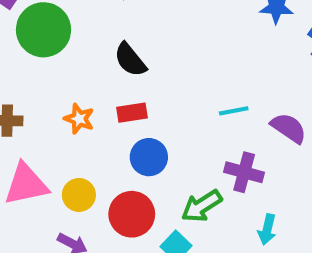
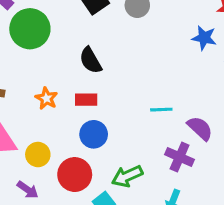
purple cross: (244, 172) -> (180, 157), moved

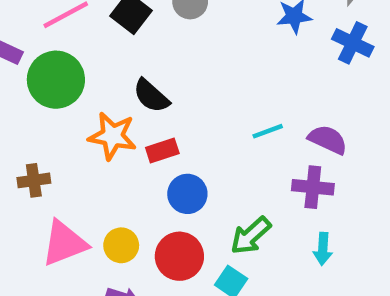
orange star: (46, 98) -> (113, 136), moved, size x1.5

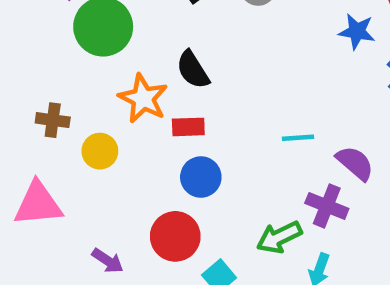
green arrow: (251, 236) -> (279, 237), moved
pink triangle: (64, 243) -> (38, 204), moved
yellow circle: (121, 245) -> (100, 151), moved

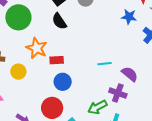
black semicircle: (193, 70) -> (59, 21), moved

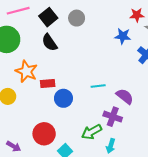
blue circle: (63, 82) -> (63, 98), moved

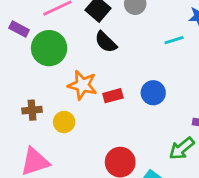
cyan line: (98, 86) -> (174, 40), moved
blue circle: (63, 98) -> (153, 93), moved

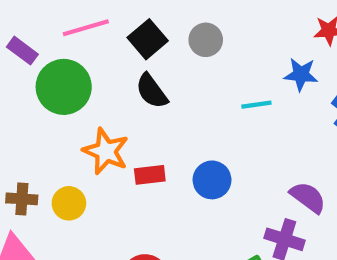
brown cross: (32, 110) -> (22, 199), moved

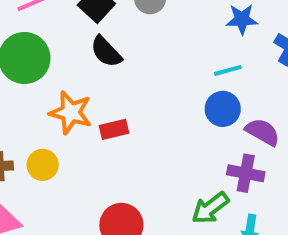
cyan line: (256, 105) -> (228, 70), moved
blue circle: (212, 180) -> (223, 109), moved

